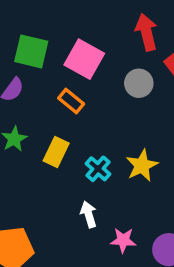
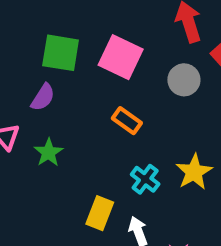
orange rectangle: (71, 101) -> (127, 121), moved
yellow rectangle: (56, 152) -> (100, 213), moved

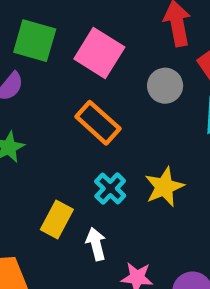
orange rectangle: (127, 121) -> (98, 123), size x1.4

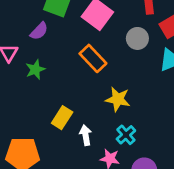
yellow star: (164, 187) -> (118, 99), moved, turned 30
cyan cross: (110, 189) -> (126, 135), moved

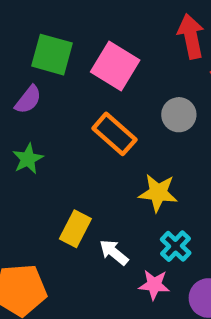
gray circle: (137, 38) -> (179, 115), moved
white arrow: (86, 135) -> (114, 252), turned -36

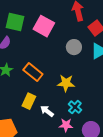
orange rectangle: (114, 134) -> (33, 72), moved

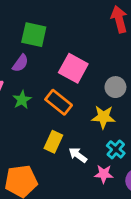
pink square: (44, 26) -> (73, 68), moved
gray circle: (74, 47) -> (115, 87), moved

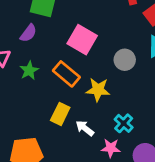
yellow star: (103, 117) -> (98, 90), moved

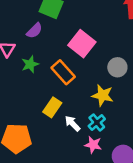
yellow star: (98, 90) -> (103, 95), moved
cyan cross: (124, 123) -> (97, 122), moved

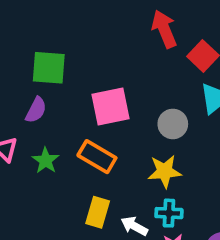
pink square: (82, 44) -> (110, 106), turned -32
cyan cross: (97, 122) -> (169, 213), turned -30

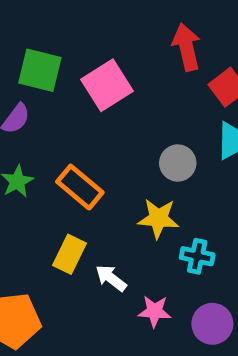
pink square: (110, 106) -> (107, 85), moved, turned -30
cyan cross: (169, 213) -> (197, 256), moved

